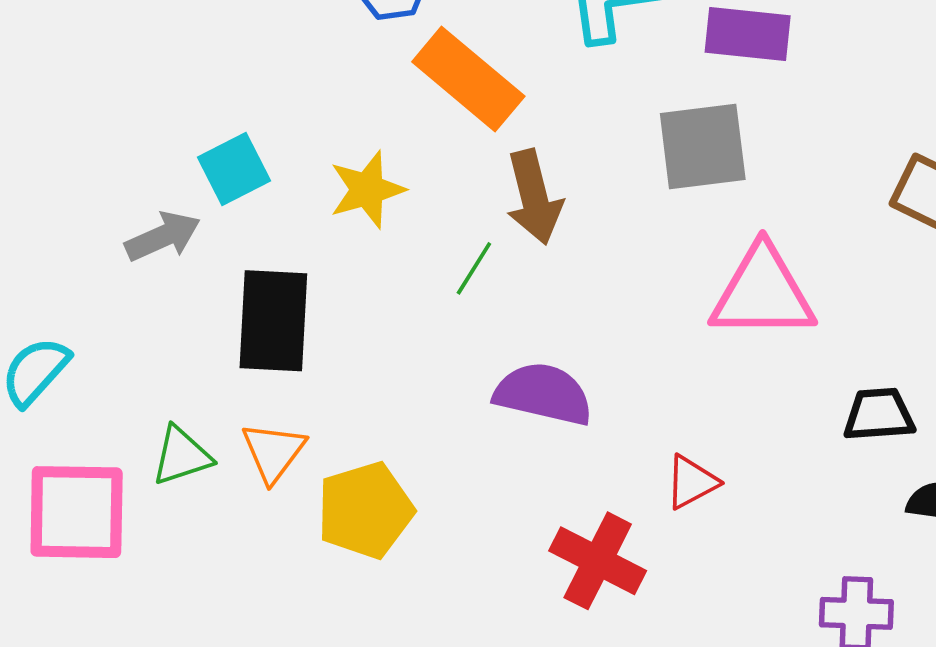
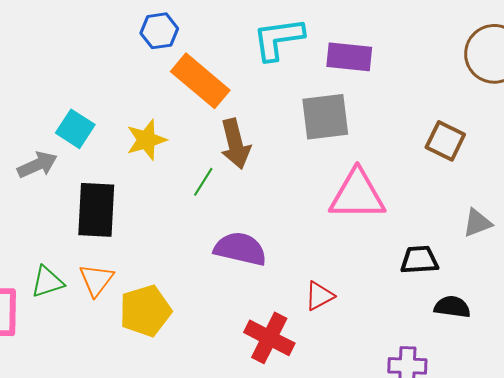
cyan square: (234, 169) -> (75, 129), turned -30

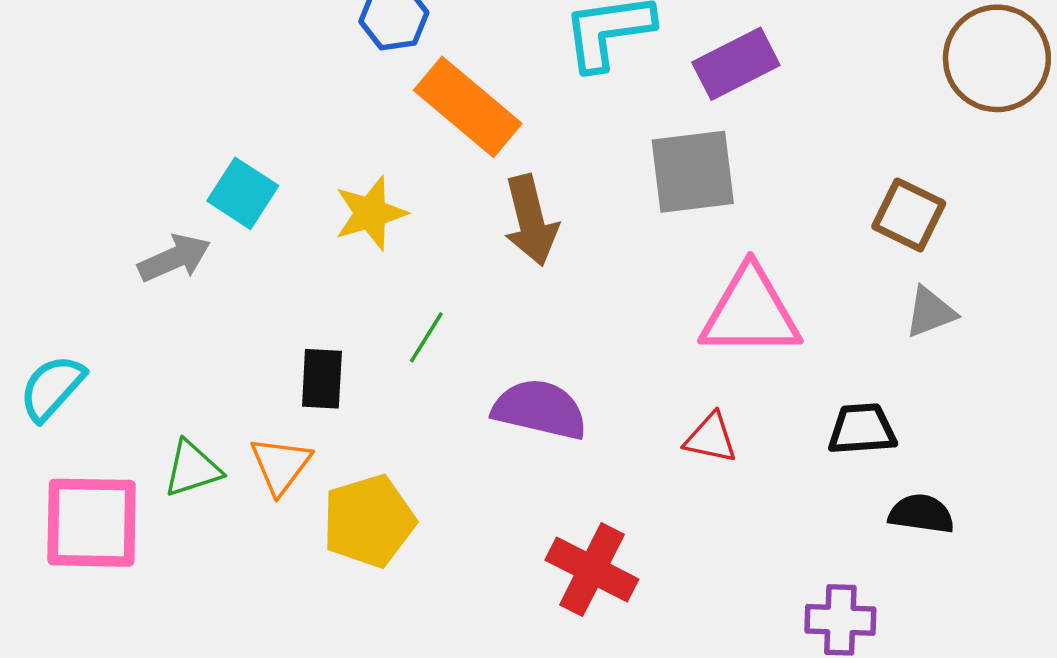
purple rectangle: (349, 57) -> (736, 64), turned -33
green line: (203, 182) -> (426, 337), moved
black rectangle: (96, 210) -> (322, 379), moved, size x0.6
gray triangle: (477, 223) -> (930, 312), moved
red triangle: (319, 296) -> (711, 438), moved, turned 40

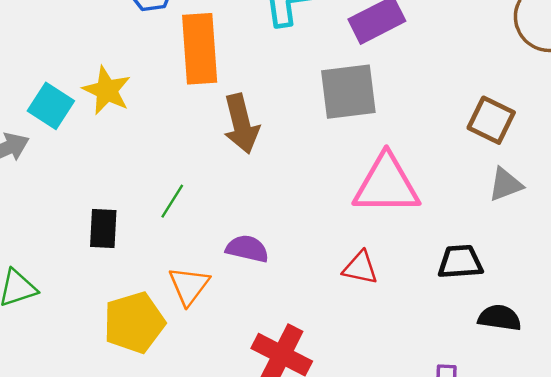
orange rectangle: (468, 107) -> (200, 49), turned 46
yellow star: (371, 213) -> (107, 90), moved, turned -30
purple semicircle: (540, 409) -> (247, 249), size x0.7
orange triangle: (281, 465) -> (189, 286), moved

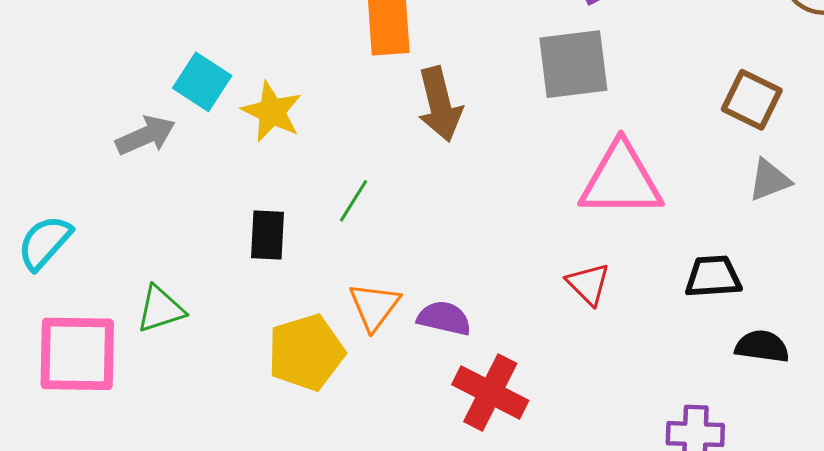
yellow star: (107, 90) -> (272, 112), moved
purple semicircle: (247, 249) -> (444, 318), moved
red triangle: (360, 268) -> (588, 284), turned 33

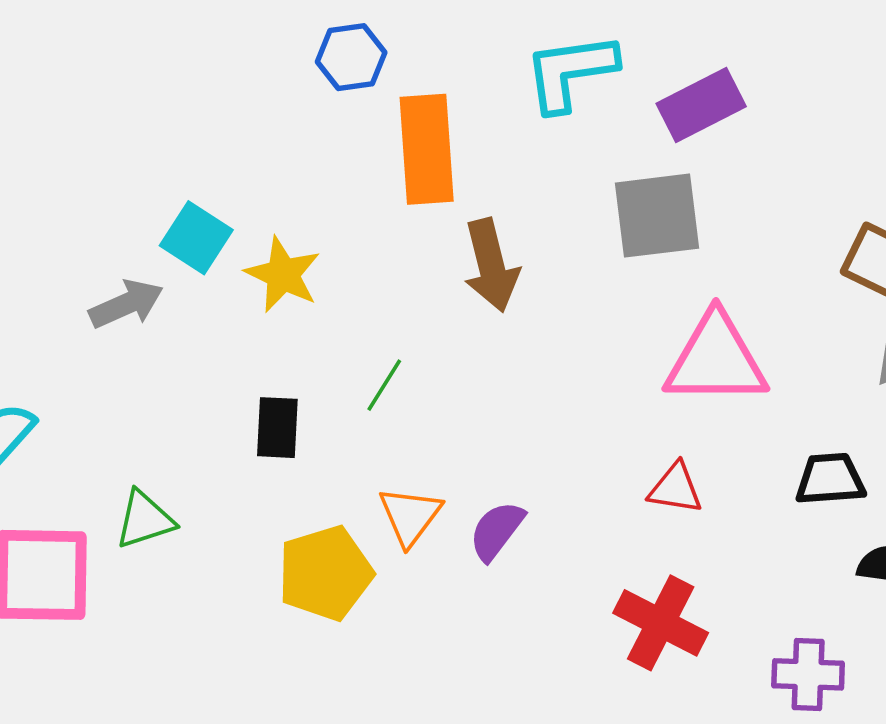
red triangle: (588, 284) -> (675, 488), turned -36
purple semicircle: (444, 318) -> (497, 531), turned -66
red cross: (490, 392) -> (661, 623), moved

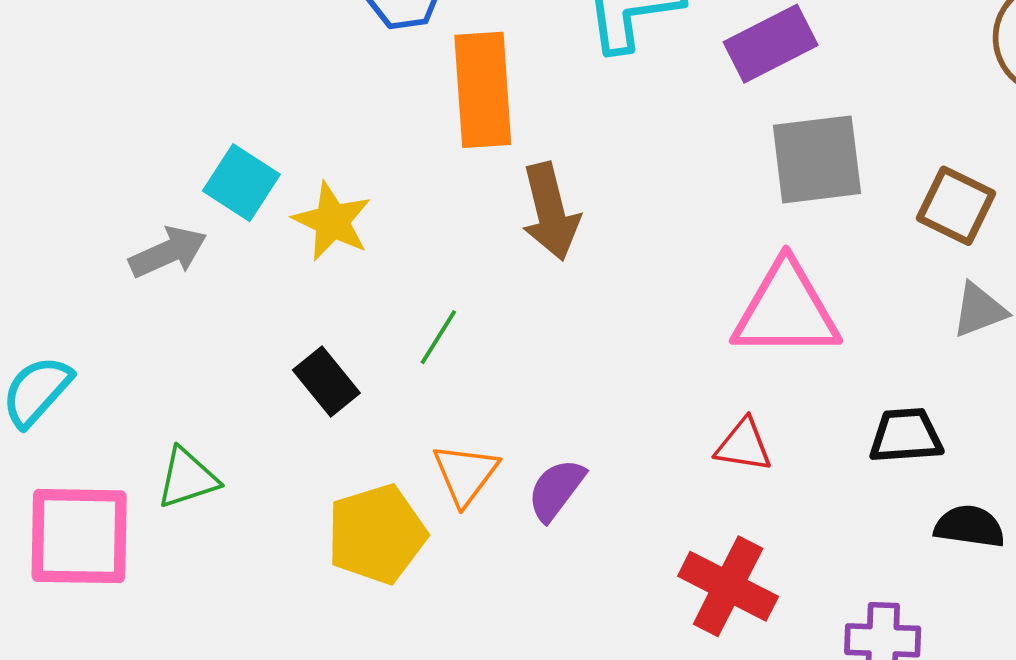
gray square: (657, 216) -> (817, 159), moved
black rectangle: (277, 428) -> (326, 382), turned -42

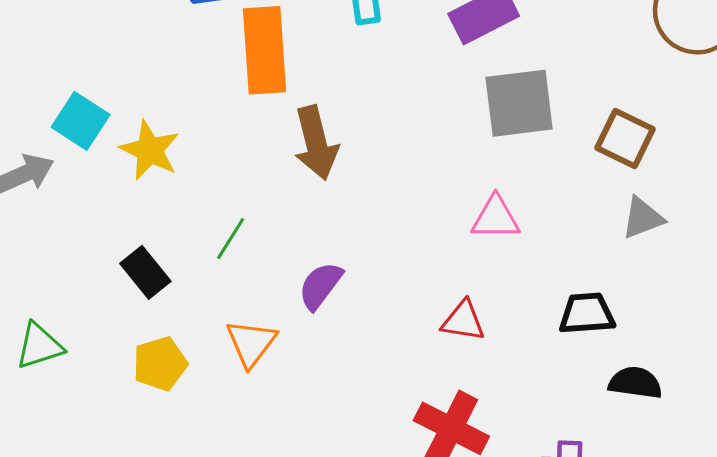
pink triangle: (786, 310) -> (496, 218), size x0.6
purple semicircle: (556, 490) -> (320, 286), moved
yellow pentagon: (377, 534) -> (160, 364), moved, size x0.7

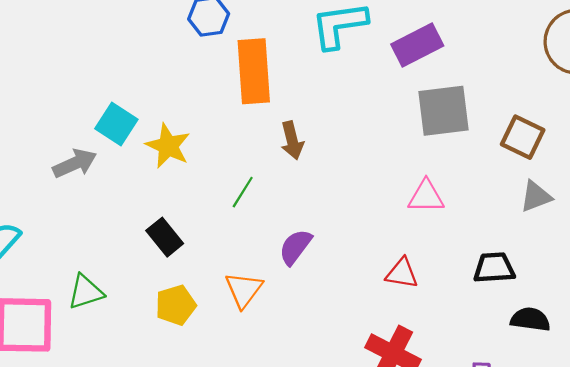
brown arrow: (316, 143) -> (292, 140), size x0.7
green line: (231, 239) -> (243, 192), moved

